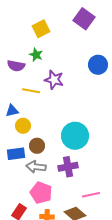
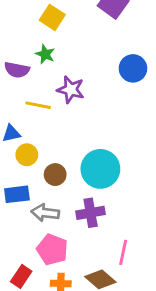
yellow square: (41, 29) -> (52, 17), turned -30
brown circle: (37, 146) -> (55, 175), moved
pink line: (91, 195) -> (123, 252), turned -66

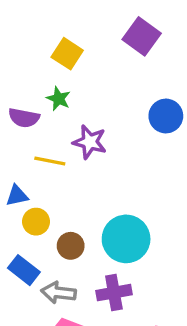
blue rectangle: (17, 194) -> (24, 270), turned 45

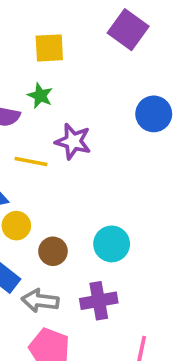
yellow square: (67, 54) -> (49, 48), turned -36
cyan circle: (126, 239) -> (112, 244), size x0.7

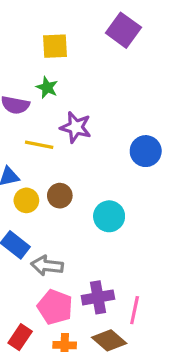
blue circle: (154, 114) -> (146, 151), moved
brown circle: (53, 251) -> (60, 196), moved
purple cross: (99, 301) -> (98, 297), moved

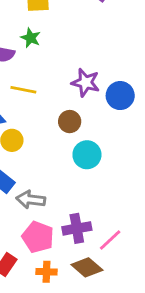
purple star: (76, 127) -> (86, 83), moved
brown circle: (60, 196) -> (70, 122), moved
pink line: (135, 310) -> (110, 240), turned 35

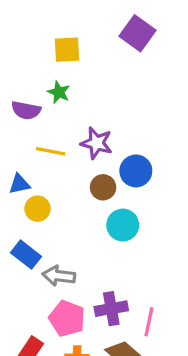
purple star: (86, 83) -> (97, 143), moved
blue circle: (120, 96) -> (136, 171), moved
pink line: (110, 240) -> (149, 322), turned -35

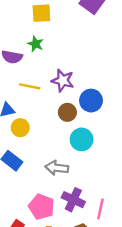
gray arrow: (59, 276) -> (57, 168), moved
purple cross: (111, 309) -> (73, 200), turned 35

